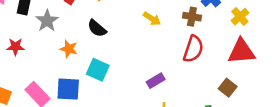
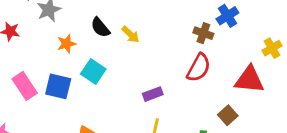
yellow cross: (240, 17) -> (272, 48), moved
yellow arrow: (152, 19) -> (130, 34), moved
orange star: (69, 49) -> (67, 44), turned 30

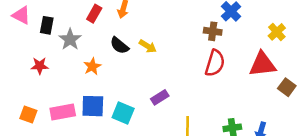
cyan square: (93, 72) -> (123, 113), moved
pink rectangle: (25, 86) -> (63, 112), turned -55
purple rectangle: (153, 94) -> (160, 97), moved
brown square: (228, 115) -> (287, 87), moved

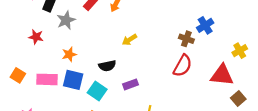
black semicircle: (119, 45) -> (107, 66), moved, turned -63
yellow arrow: (148, 46) -> (130, 40), turned 104
orange star: (92, 66) -> (69, 54), moved

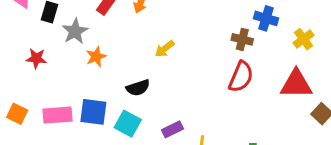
blue cross: (205, 25) -> (266, 18), turned -35
yellow cross: (240, 51) -> (303, 39), moved
orange star: (69, 54) -> (96, 57), moved
purple rectangle: (131, 84) -> (173, 129), moved

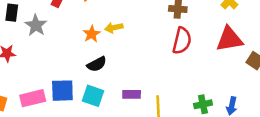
yellow arrow: (165, 49) -> (114, 28), turned 36
orange star: (96, 57) -> (92, 34), moved
purple rectangle: (173, 129) -> (132, 94), turned 36

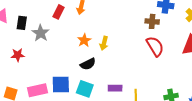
yellow arrow: (114, 28) -> (104, 43), moved, turned -64
red semicircle: (182, 41) -> (155, 46), turned -45

